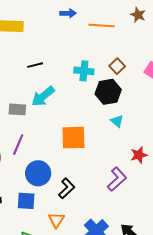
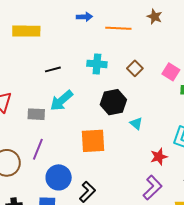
cyan cross: (84, 71) -> (97, 64), moved
black hexagon: (108, 92) -> (113, 102), moved
purple L-shape: (117, 179) -> (152, 188), moved

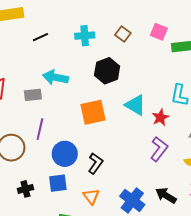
black line: (53, 69) -> (40, 37), moved
cyan arrow: (61, 101) -> (55, 77), turned 60
cyan triangle: (136, 123) -> (135, 105), moved, size x1.6

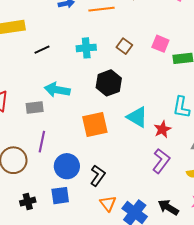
orange triangle: (91, 196) -> (108, 203), moved

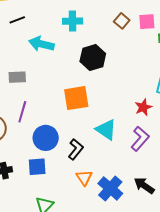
pink square: (160, 44) -> (147, 22), turned -30
brown square: (124, 46) -> (122, 21), moved
black line: (42, 50) -> (17, 20), moved
cyan arrow: (57, 90) -> (41, 44), moved
cyan triangle: (137, 117) -> (106, 130), moved

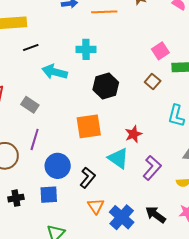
brown square: (122, 21) -> (153, 81), moved
pink square: (147, 22) -> (160, 51), turned -30
gray rectangle: (17, 77) -> (30, 105), turned 36
red star: (143, 107) -> (133, 134), moved

